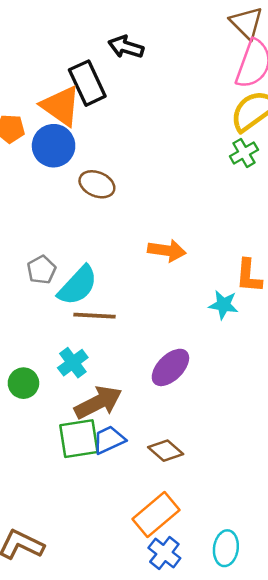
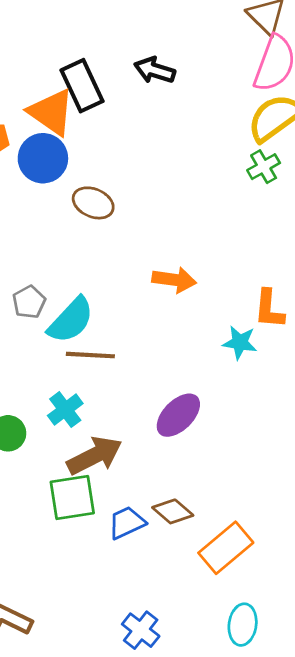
black arrow: (126, 47) -> (155, 70), moved
blue trapezoid: (109, 440) -> (127, 523), moved
orange rectangle: (156, 514) -> (226, 548), moved
blue cross: (164, 553) -> (141, 630), moved

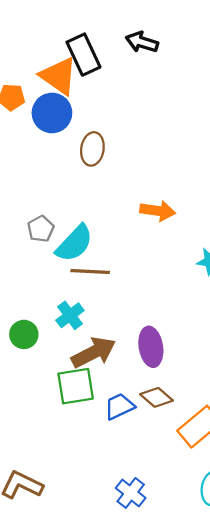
brown ellipse: (93, 203) -> (92, 149), turned 76
purple ellipse: (178, 415) -> (151, 347), moved, turned -54

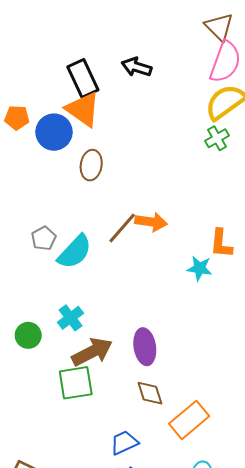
orange triangle: (59, 76) -> (83, 109), moved
brown line: (90, 271) -> (122, 228), moved, turned -52
brown diamond: (156, 397) -> (150, 393), turned 32
blue trapezoid: (119, 406) -> (124, 443), moved

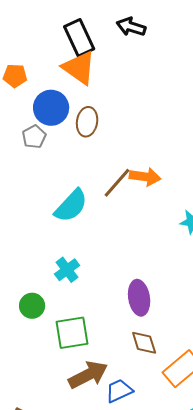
blue circle: (54, 132) -> (51, 108), moved
gray pentagon: (44, 238) -> (34, 137), moved
green circle: (28, 335) -> (32, 306), moved
brown arrow: (92, 352) -> (88, 375), moved

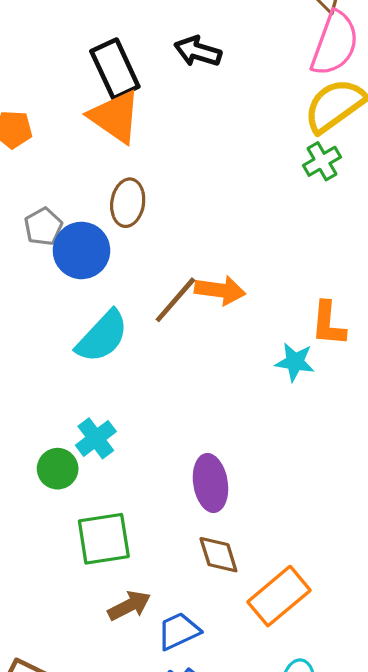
blue circle: (51, 108) -> (81, 250), moved
green circle: (32, 306) -> (58, 469), moved
brown arrow: (88, 375) -> (129, 606), size x0.7

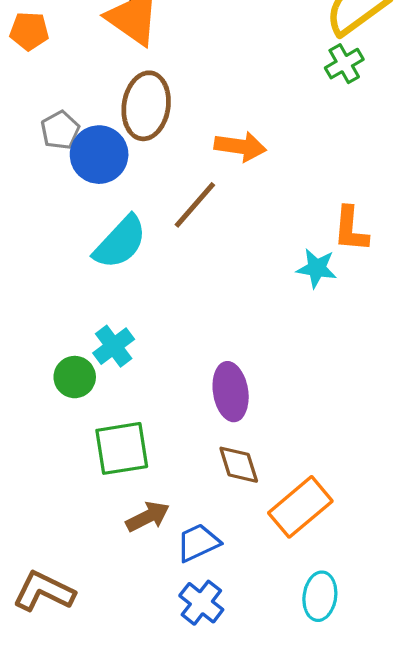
brown ellipse: (128, 203) -> (146, 106), size x1.4
orange arrow: (220, 290) -> (240, 146), moved

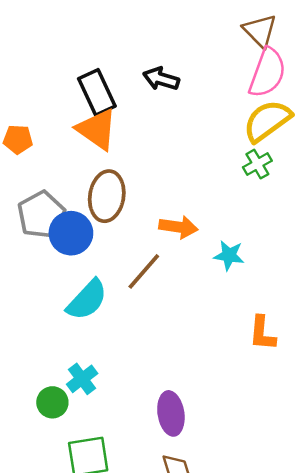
gray pentagon: (60, 130) -> (41, 215), size x1.6
orange L-shape: (351, 229) -> (262, 333), moved
cyan star: (317, 268) -> (229, 255), moved

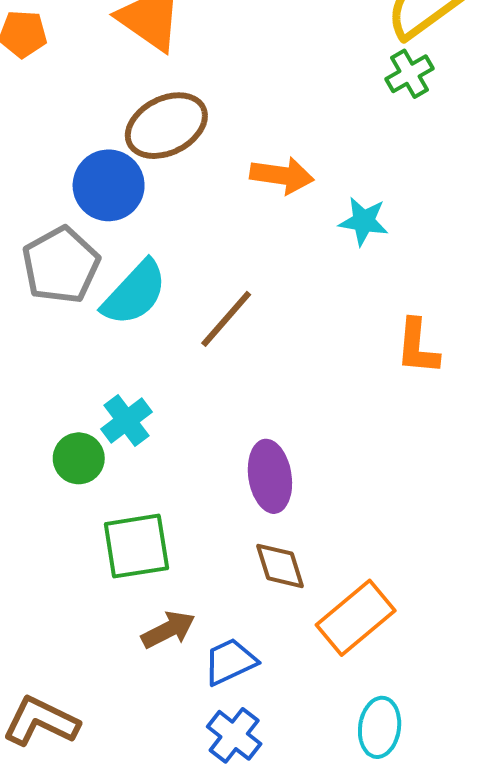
brown ellipse: (107, 196) -> (166, 126), turned 54
gray pentagon: (41, 215) -> (61, 265), moved
brown line: (144, 271) -> (226, 319), moved

